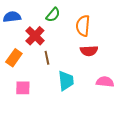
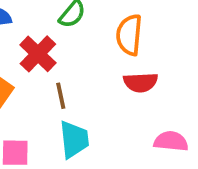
cyan trapezoid: (66, 81) -> (74, 139), moved

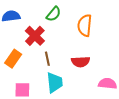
red semicircle: (141, 82) -> (81, 62), moved

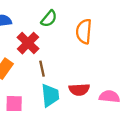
red semicircle: (81, 62) -> (79, 90), moved

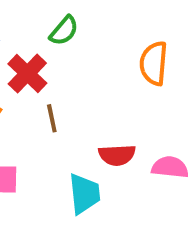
orange semicircle: (84, 31) -> (154, 63), moved
cyan trapezoid: (50, 95) -> (84, 194), moved

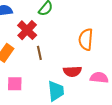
orange semicircle: (154, 63) -> (86, 39), moved

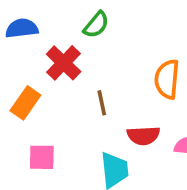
brown line: (39, 53) -> (102, 103), moved

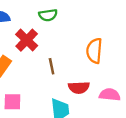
green semicircle: (96, 25) -> (48, 15), turned 42

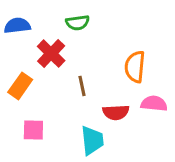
pink semicircle: (110, 95) -> (154, 104), moved

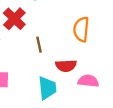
pink semicircle: (154, 104) -> (88, 81), moved

